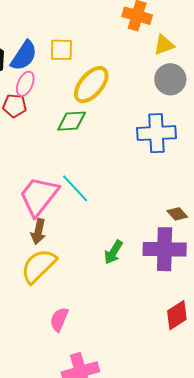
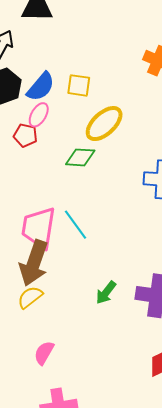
pink trapezoid: (39, 196) -> (39, 228), turned -36
brown arrow: (38, 232) -> (34, 263), size x1.8
yellow semicircle: (39, 266) -> (30, 297), size x0.7

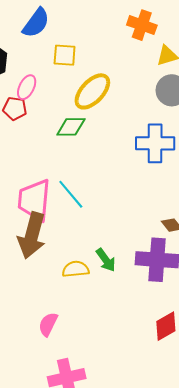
blue semicircle: (41, 87) -> (36, 23), moved
green arrow: (106, 293) -> (106, 260), turned -70
yellow semicircle: (30, 297) -> (76, 269), moved, turned 36

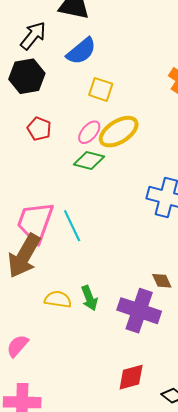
pink ellipse: (27, 87) -> (89, 132), moved

